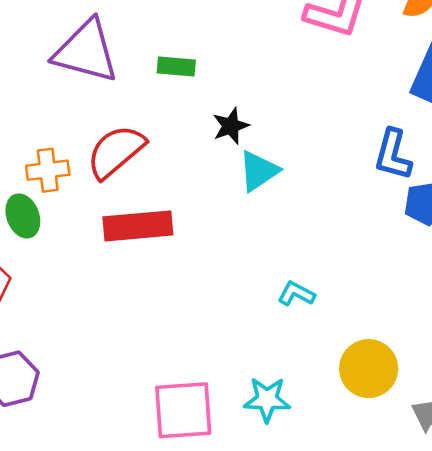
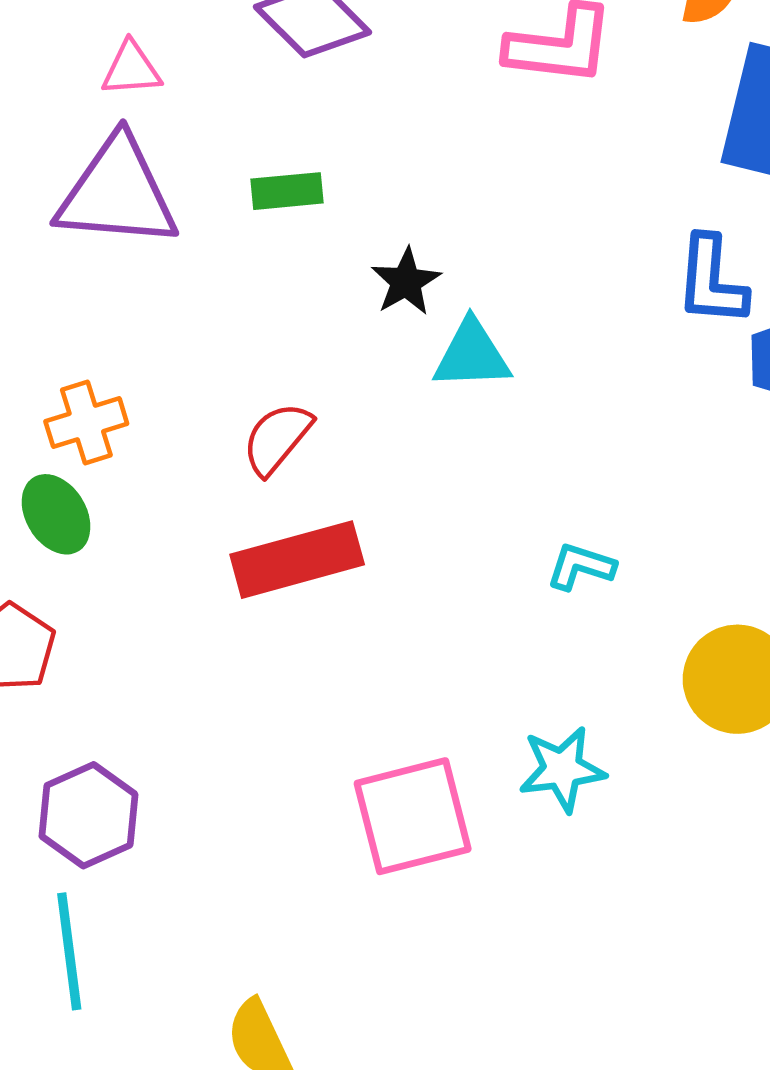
red semicircle: (116, 152) -> (277, 438), moved, size x0.7
cyan triangle: (259, 171) -> (472, 355), turned 42
red rectangle: (138, 226) -> (297, 560), moved

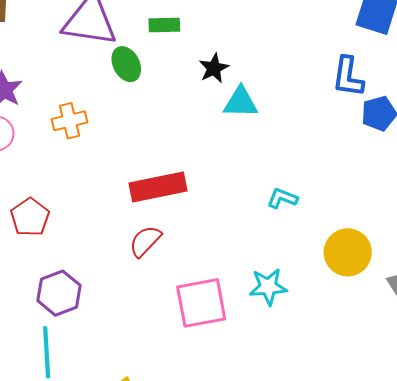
red semicircle: (277, 438) -> (145, 241), moved
green ellipse: (56, 514) -> (126, 64), moved

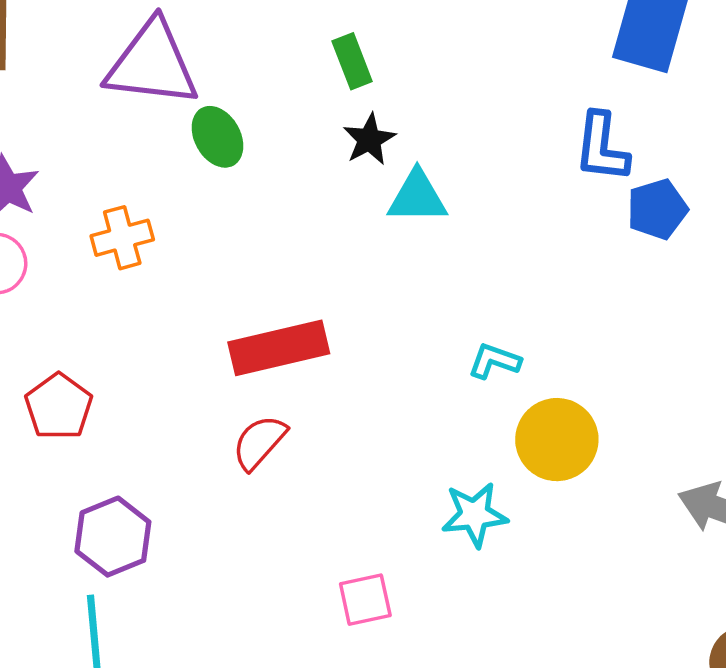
green rectangle: (164, 25) -> (352, 61), moved, turned 72
yellow circle: (348, 252) -> (557, 440), moved
pink square: (201, 303) -> (365, 600), moved, size x0.6

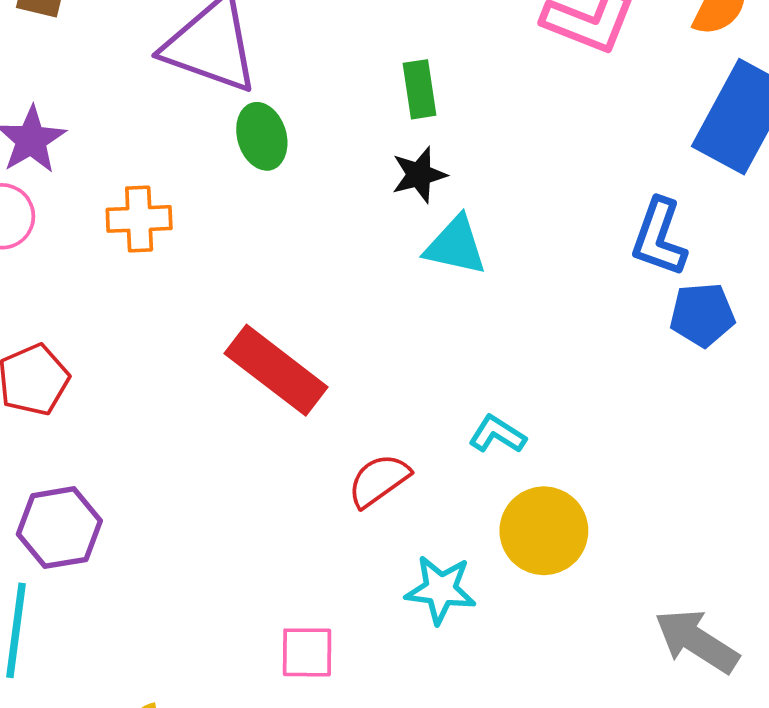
red rectangle: (279, 348) -> (276, 370), turned 38
red semicircle: (259, 442) -> (379, 480), moved

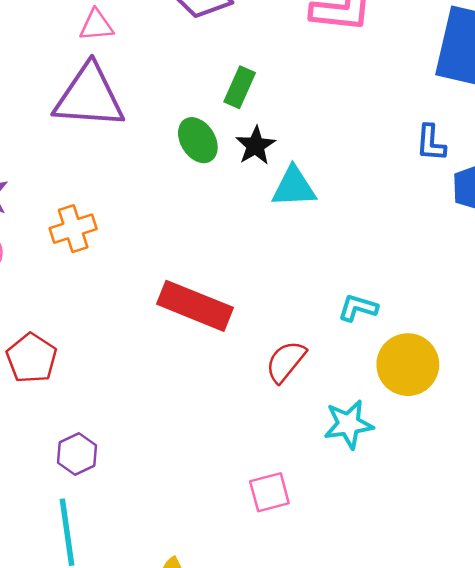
green rectangle: (420, 89) -> (240, 87), turned 48
green ellipse: (262, 136) -> (198, 140), moved
blue L-shape: (659, 237) -> (431, 143), size x0.7
purple hexagon: (59, 528) -> (77, 454), size x0.7

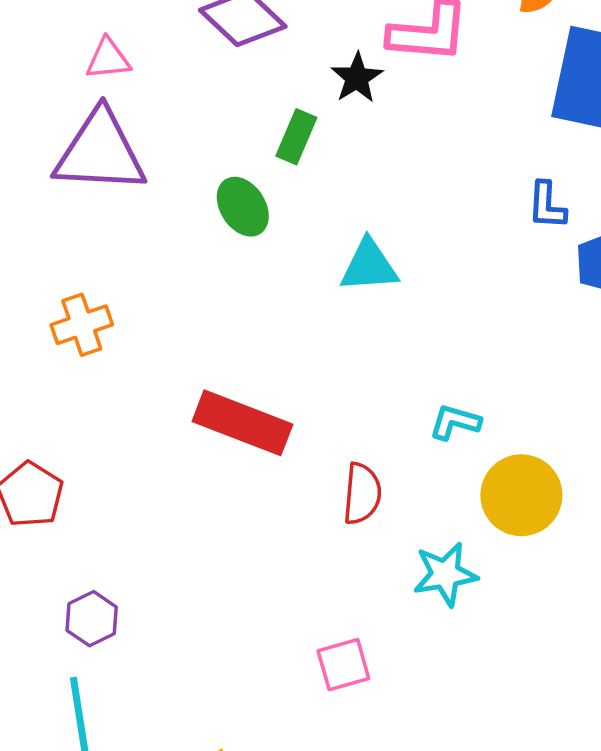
black star: (256, 146) -> (357, 78), moved
red semicircle: (286, 361) -> (362, 494), turned 147

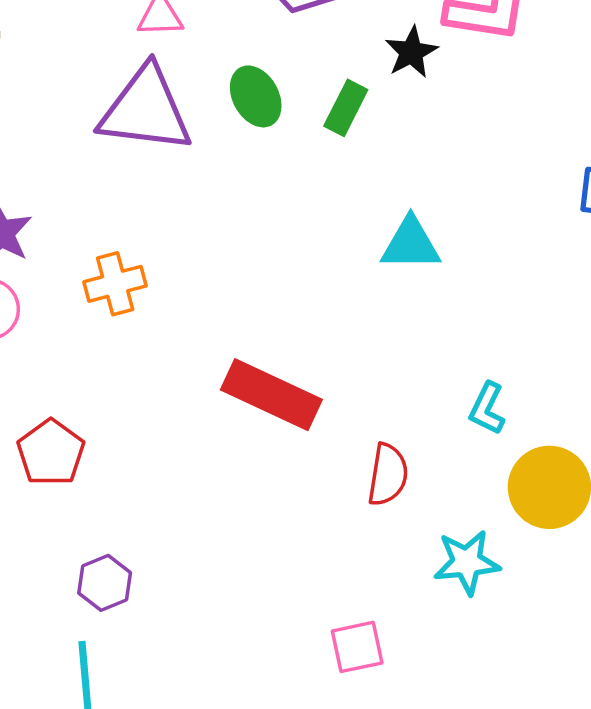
green ellipse: (243, 207) -> (256, 96), moved
cyan L-shape: (455, 422) -> (487, 408), turned -84

